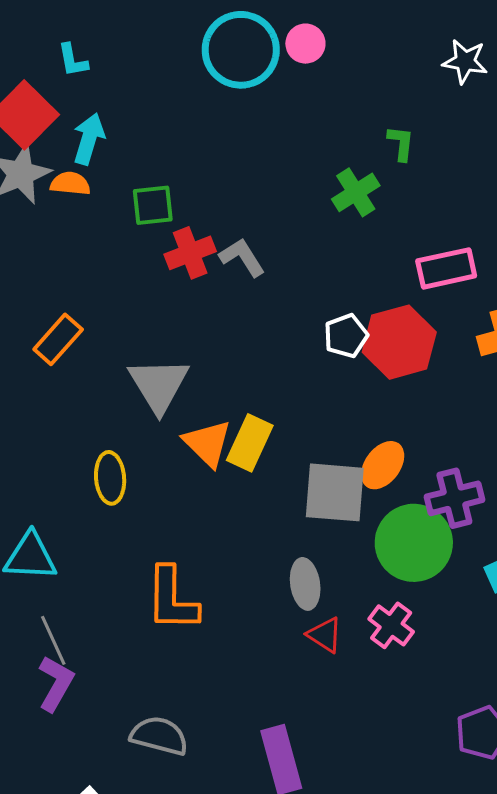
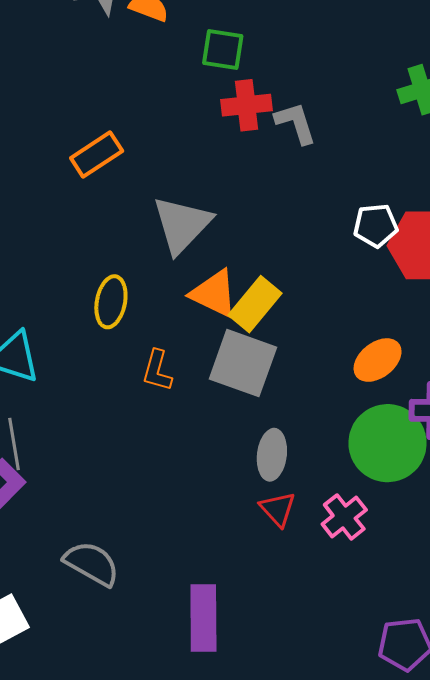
orange triangle: (207, 443) -> (214, 294), turned -34
gray square: (335, 492) -> (243, 363), moved
orange L-shape: (172, 599) -> (157, 371), moved, size x0.6

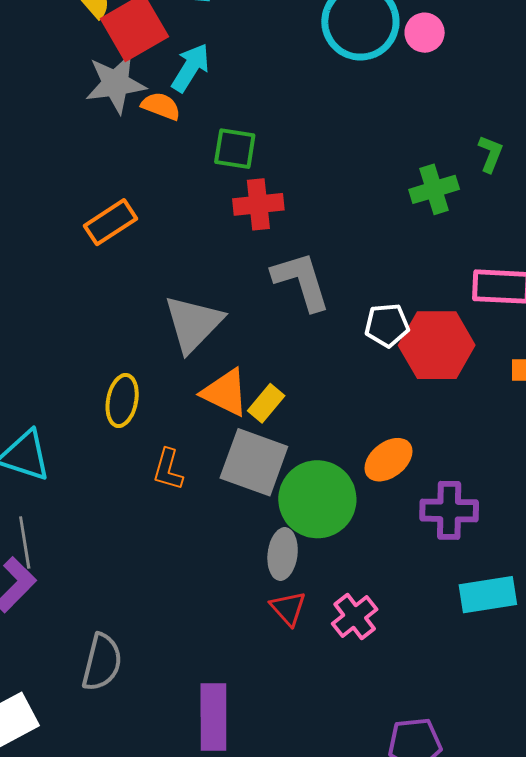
gray L-shape: (296, 123) -> (301, 281), moved, size x1.4
orange rectangle: (97, 155) -> (111, 222), moved
yellow rectangle: (255, 304) -> (266, 403), size x0.7
green circle: (387, 443) -> (317, 499), moved
gray semicircle: (92, 564) -> (102, 662), turned 74

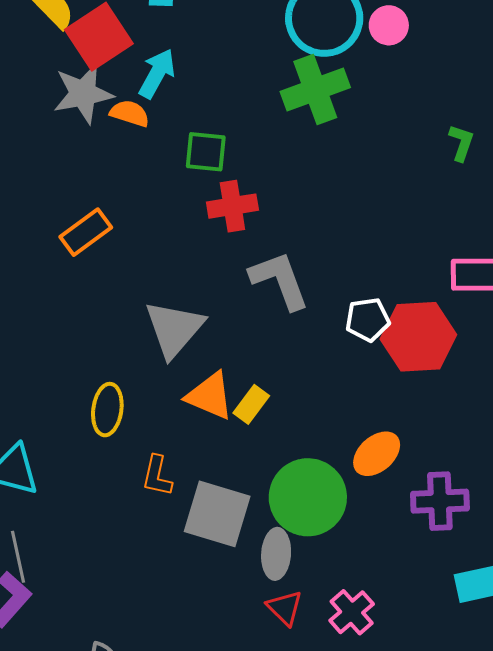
green cross: (434, 189) -> (315, 90), moved, size x1.4
gray square: (254, 462) -> (217, 514), moved

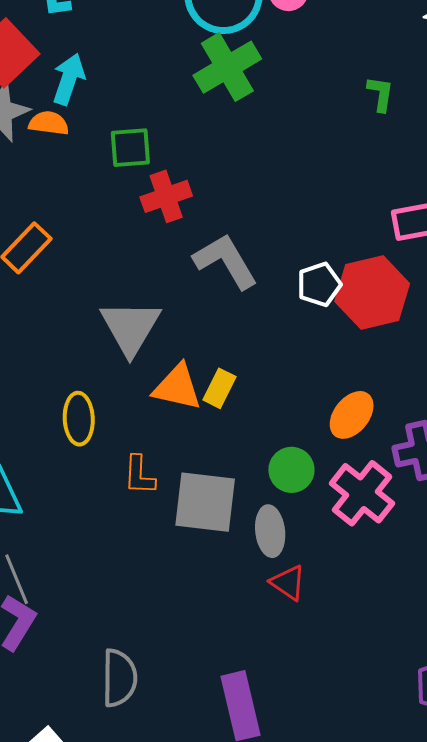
green circle: (308, 497) -> (291, 470), size x0.6
pink cross: (352, 612) -> (362, 493), moved, size x1.4

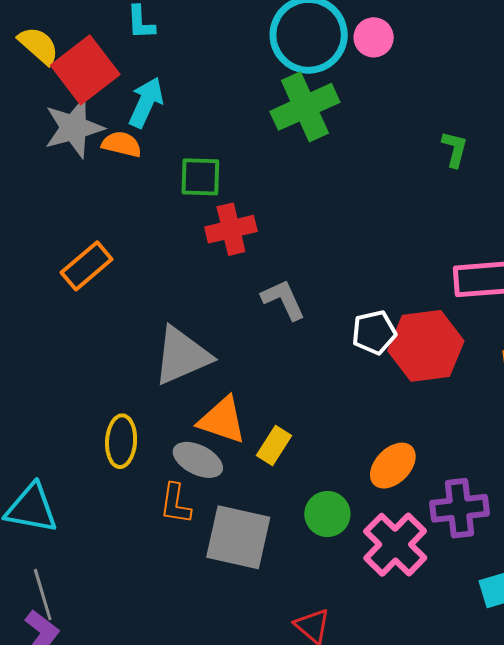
gray L-shape: (226, 261) -> (283, 300), size x0.7
gray triangle: (130, 327) -> (182, 356), turned 30
yellow rectangle: (219, 388) -> (274, 446), moved
gray ellipse: (270, 531) -> (198, 460), moved, turned -63

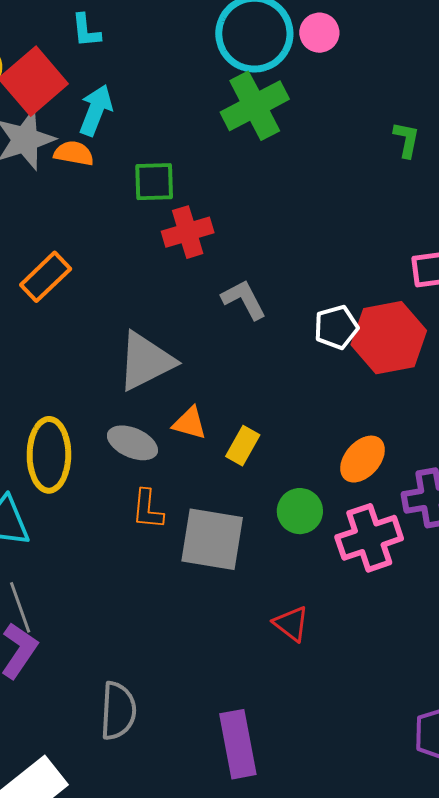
orange triangle: (222, 420) -> (190, 423), size x0.7
yellow ellipse: (121, 441) -> (49, 455), moved, size x1.4
gray ellipse: (198, 460) -> (132, 443), moved
pink cross: (395, 545) -> (369, 538), turned 30

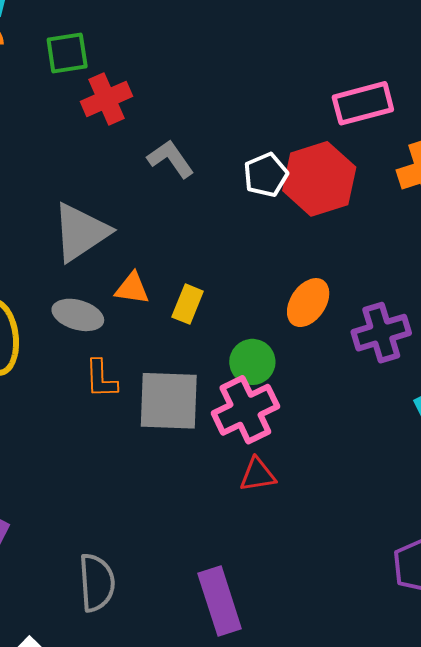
pink cross: (369, 538) -> (245, 410), moved
red triangle: (291, 624) -> (258, 475), turned -39

